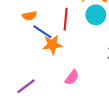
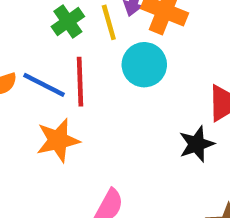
blue line: (42, 32) -> (44, 85), moved

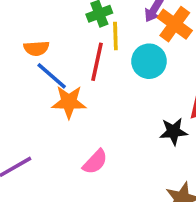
yellow line: (109, 22) -> (115, 36), moved
blue line: (44, 85) -> (52, 76), moved

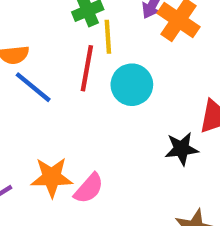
cyan circle: (149, 61) -> (132, 85), moved
orange star: (69, 102) -> (52, 177), moved

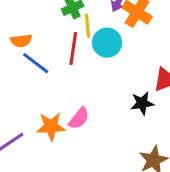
cyan circle: (132, 85) -> (107, 43), moved
pink semicircle: (89, 188) -> (79, 118), moved

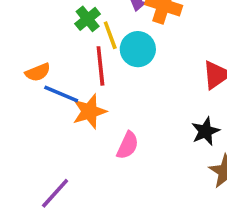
black star: (142, 103) -> (205, 131), moved
orange star: (51, 126) -> (89, 111), moved

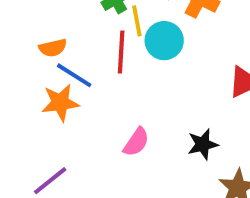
orange star: (89, 111) -> (60, 103), moved
black star: (205, 131) -> (203, 144), moved

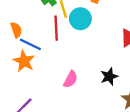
orange semicircle: (53, 48) -> (16, 30), turned -91
orange star: (60, 103) -> (24, 61), turned -30

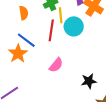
orange semicircle: (16, 30) -> (24, 13), moved
pink semicircle: (70, 79) -> (56, 65), moved

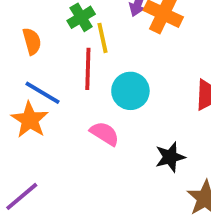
cyan circle: (74, 26) -> (130, 91), moved
pink semicircle: (56, 65) -> (105, 134), turned -91

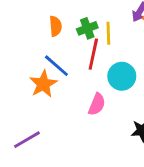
green cross: (81, 17) -> (87, 28), moved
pink semicircle: (105, 134) -> (97, 104), turned 70

